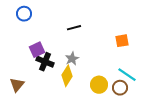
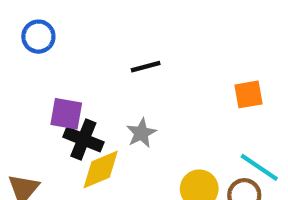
purple square: (37, 50) -> (66, 114), turned 35
yellow diamond: (67, 76) -> (101, 169), moved, turned 35

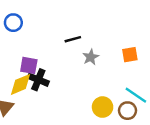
gray star: (141, 133) -> (91, 57), moved
yellow diamond: (101, 169) -> (20, 84), moved

